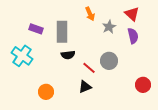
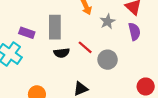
purple rectangle: (36, 29) -> (27, 33), moved
red line: (89, 68) -> (85, 47), moved

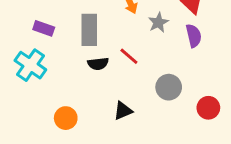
purple rectangle: (27, 33) -> (44, 28), moved
gray circle: (108, 60) -> (169, 87), moved

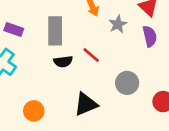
black triangle: (123, 111) -> (86, 104), size x1.4

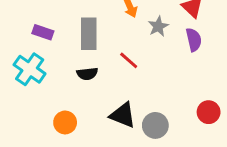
black semicircle: (63, 62) -> (87, 74), moved
gray circle: (127, 83) -> (155, 125), moved
black triangle: (86, 104) -> (123, 115), turned 45

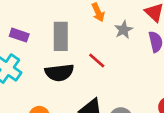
black semicircle: (87, 74) -> (59, 73), size x1.5

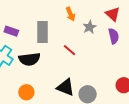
black semicircle: (59, 73) -> (29, 59), moved

